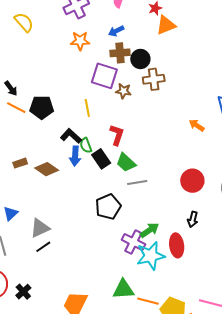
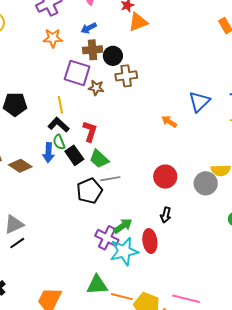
black L-shape: (71, 136) -> (59, 125), moved
black pentagon: (108, 207) -> (89, 191), moved

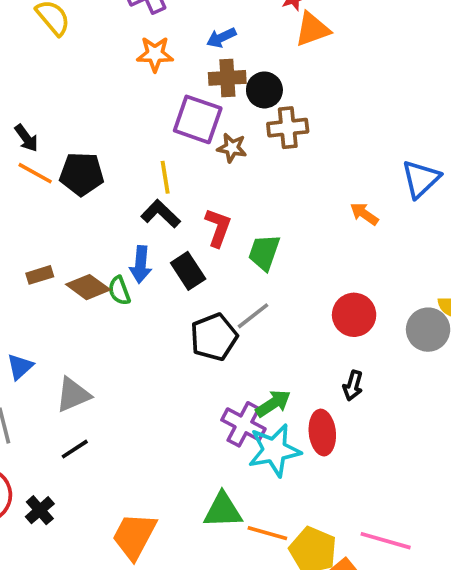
green semicircle: (59, 142) -> (119, 291), moved
green trapezoid: (99, 159) -> (264, 252), moved, turned 65
gray line: (110, 179) -> (253, 316), turned -30
black line: (17, 243) -> (75, 449), moved

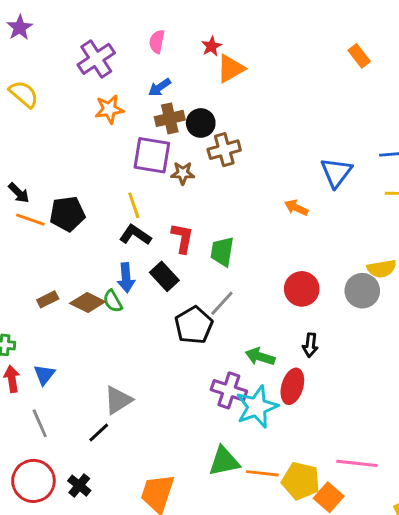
gray triangle: (73, 395) -> (118, 400), moved
green arrow: (273, 403) -> (260, 357), moved, turned -120
red ellipse: (322, 433) -> (292, 386), turned 32

